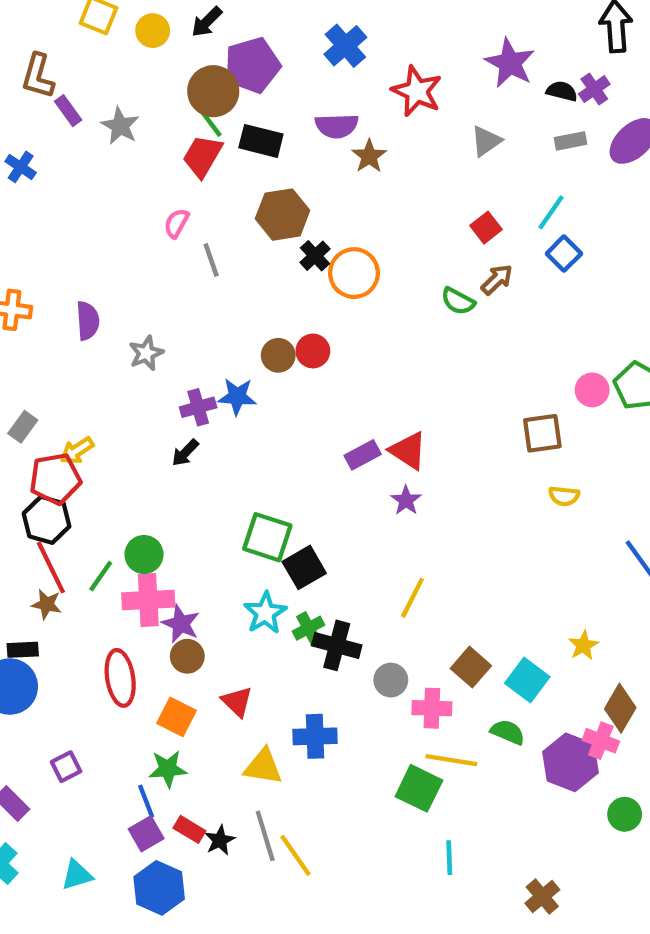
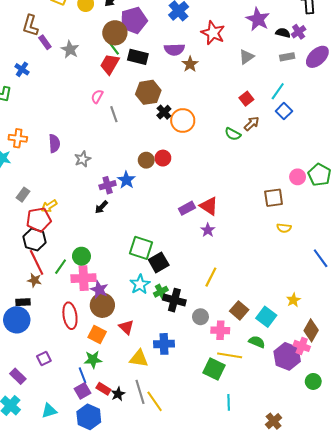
blue star: (237, 396) -> (126, 180), turned 30
brown circle: (187, 656) -> (102, 305), size x1.5

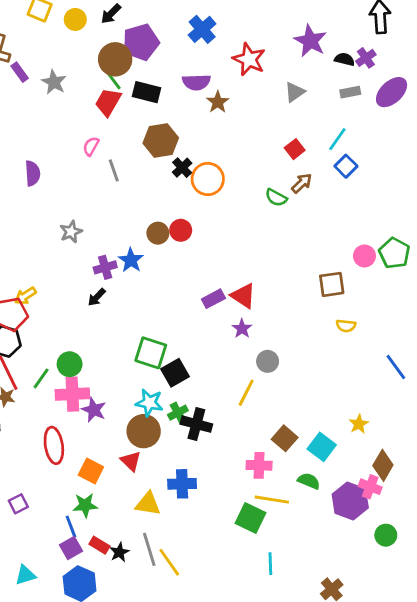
purple semicircle: (54, 143) -> (33, 173), moved
cyan star: (140, 284) -> (149, 403), turned -30
brown circle: (102, 305) -> (144, 431), moved
gray circle: (200, 317) -> (268, 361), moved

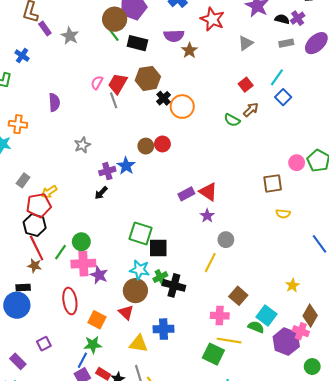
red trapezoid: (108, 102) -> (118, 84), moved
black square: (175, 373) -> (158, 248), turned 30
cyan square: (322, 447) -> (266, 316), moved
blue line: (71, 527) -> (82, 360), turned 49

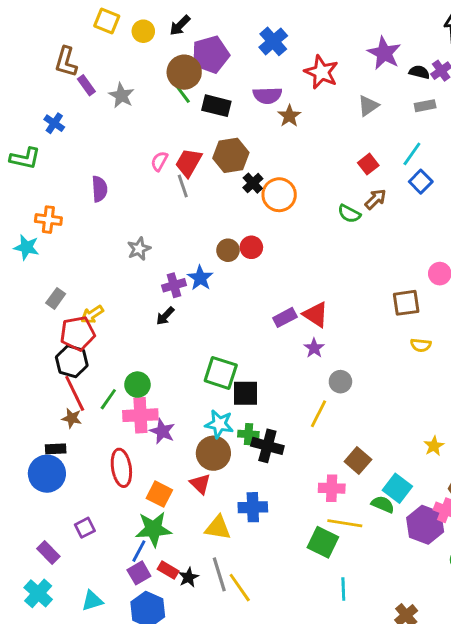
green cross: (160, 277) -> (248, 434), turned 32
green star: (93, 345) -> (154, 529), size x1.4

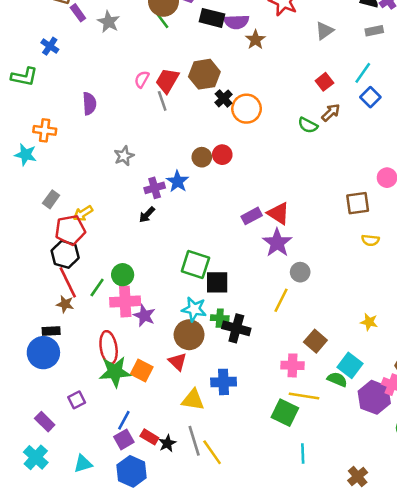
black rectangle: (216, 106) -> (212, 18), moved
purple star: (314, 348) -> (277, 243), size x1.6
yellow star: (434, 446) -> (369, 322), moved, turned -30
green star: (154, 529) -> (115, 372), moved

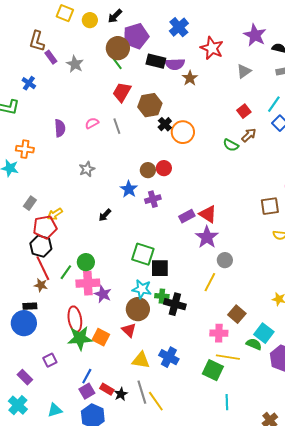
pink semicircle: (142, 79) -> (92, 123), moved, turned 32
red trapezoid: (167, 81) -> (122, 92), moved
purple cross: (155, 188) -> (153, 199), moved
blue cross: (224, 382) -> (169, 357), moved, turned 30

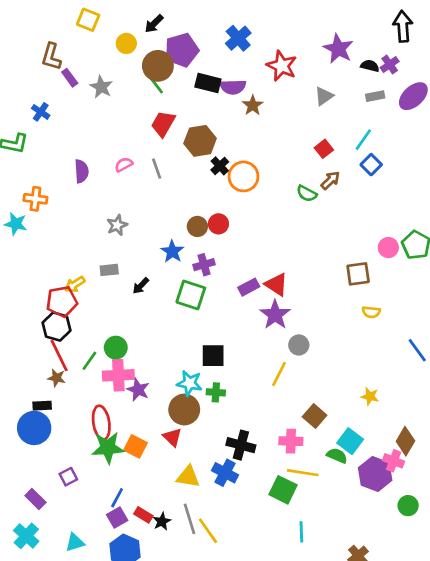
yellow circle: (90, 20) -> (126, 43), moved
gray rectangle: (30, 203) -> (109, 270), moved, turned 48
green square: (143, 254) -> (191, 295), moved
black cross: (175, 304) -> (241, 445), moved

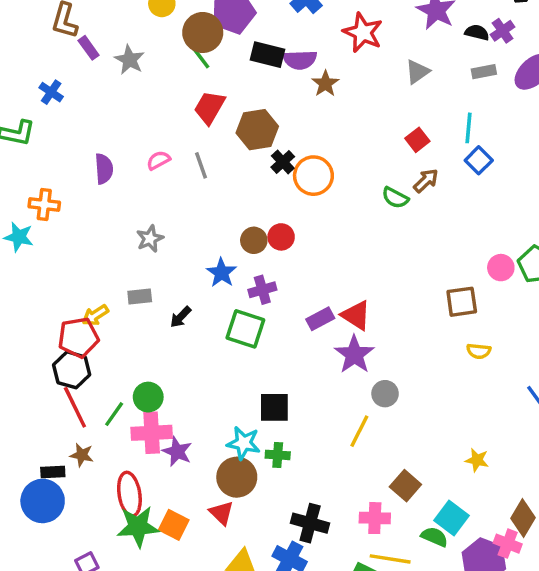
cyan line: (363, 140) -> (468, 128), turned -30
brown star: (57, 378) -> (82, 455), moved

